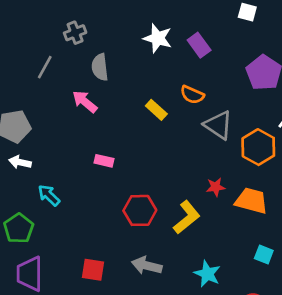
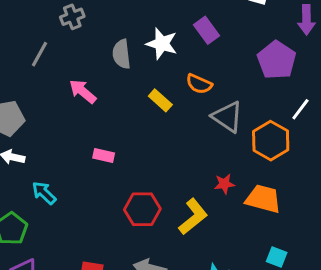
white star: (158, 38) -> (162, 44), moved
gray semicircle: (100, 67) -> (121, 54), moved

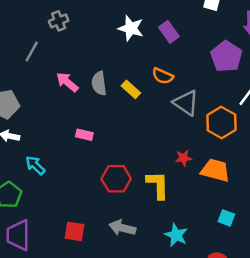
white star: (162, 44) -> (131, 28), moved
gray semicircle: (121, 54) -> (99, 83), moved
yellow L-shape: (193, 217) -> (158, 185), turned -52

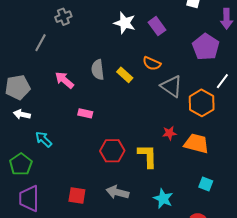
pink arrow: (67, 82) -> (64, 80), moved

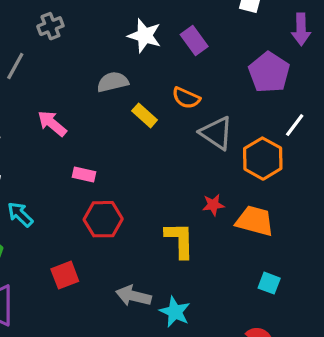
gray semicircle: (98, 70) -> (113, 82), moved, turned 84
red hexagon: (112, 151) -> (103, 219), moved
red square: (77, 195) -> (65, 275), moved, turned -30
cyan star: (163, 199) -> (175, 312), moved

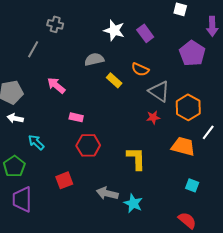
gray cross: (50, 26) -> (55, 24), turned 35
white line: (295, 125) -> (208, 132), moved
red star: (213, 205) -> (153, 117), moved

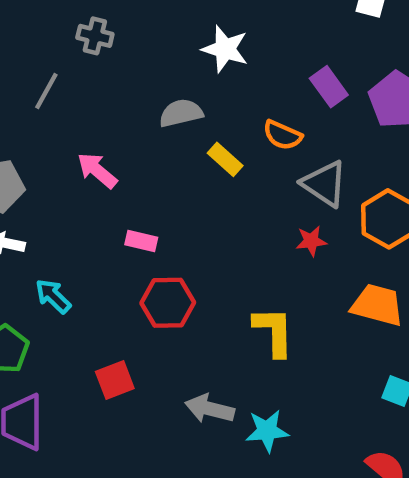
purple rectangle: (145, 33) -> (329, 87), moved
cyan star: (133, 203) -> (267, 431), turned -30

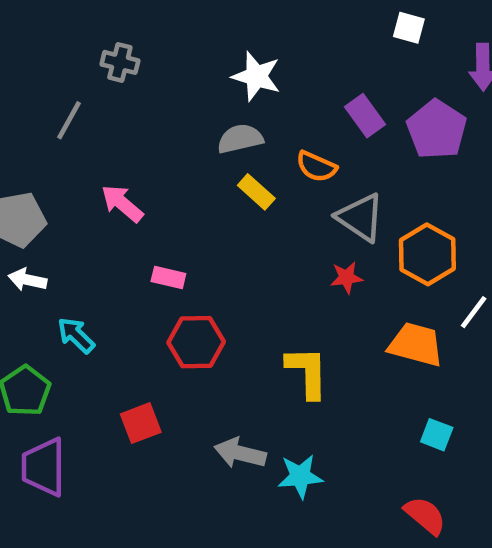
gray semicircle: (181, 113) -> (240, 139), moved

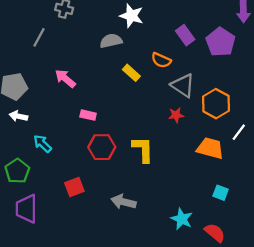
gray semicircle: (240, 139) -> (111, 41), moved
yellow L-shape: (307, 372) -> (143, 149), moved
cyan star: (300, 476) -> (182, 219), moved, turned 30

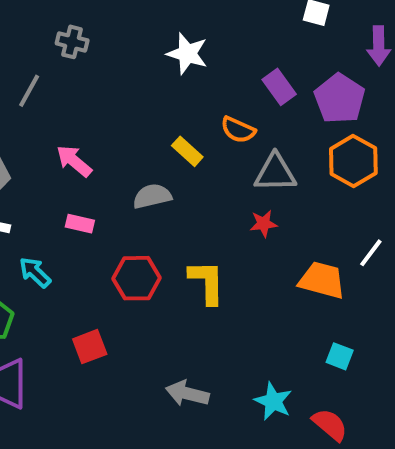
gray semicircle: (111, 41) -> (152, 196), moved
gray triangle: (183, 85) -> (275, 173), turned -35
orange hexagon: (216, 104) -> (353, 161), moved
pink rectangle: (88, 115) -> (80, 224), moved
gray arrow: (123, 202) -> (187, 393), moved

